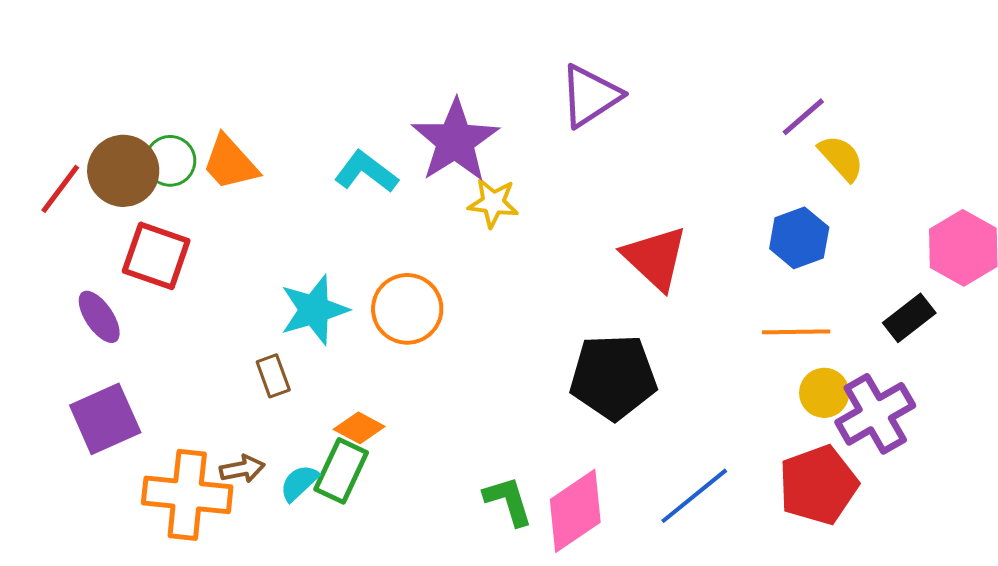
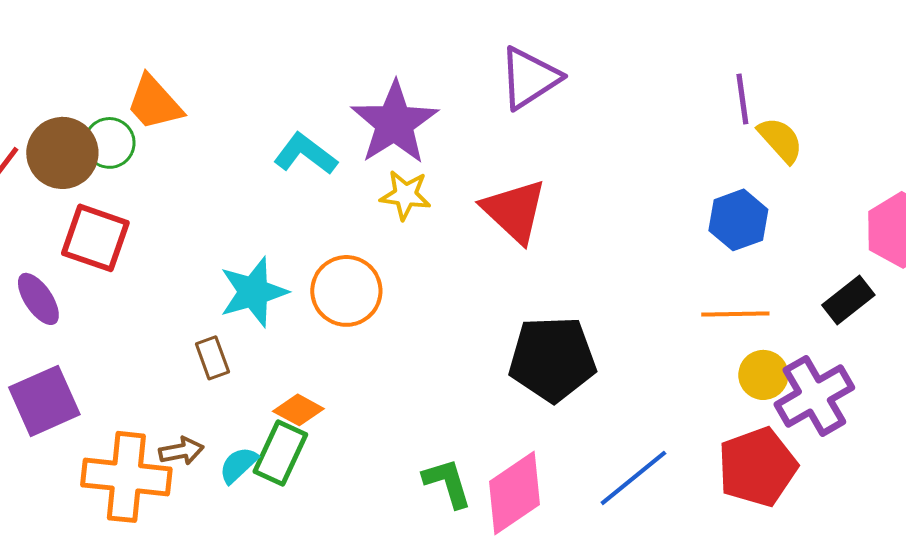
purple line: (803, 117) -> (742, 99), turned -57
orange trapezoid: (230, 163) -> (154, 103), moved
yellow star: (493, 203) -> (405, 195), moved
red triangle: (655, 258) -> (514, 211), moved

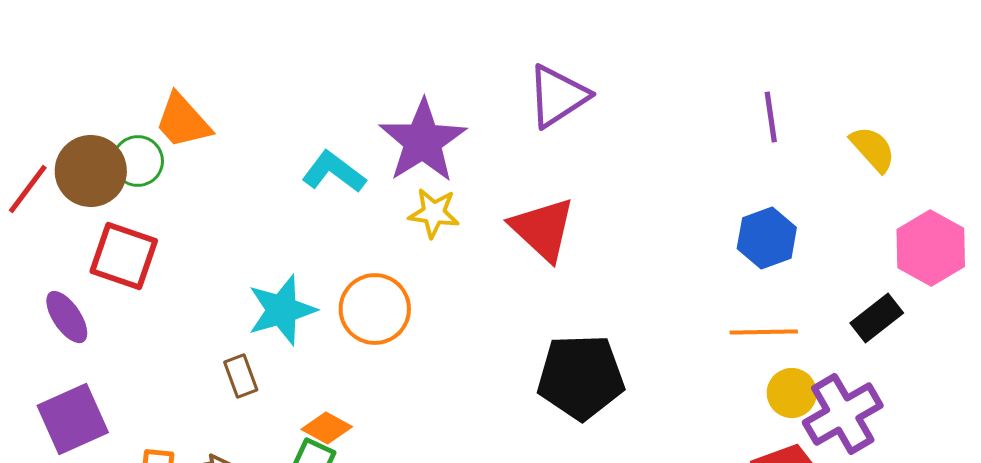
yellow semicircle: (780, 140) -> (873, 149), moved

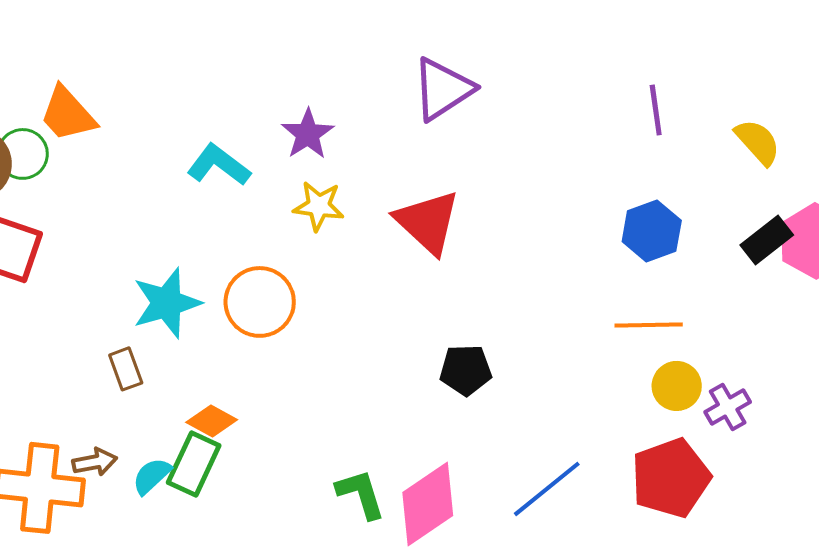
purple star: (423, 141) -> (308, 134), size x0.6
black rectangle: (877, 318) -> (767, 240), moved
black pentagon: (581, 377) -> (466, 370), size x0.6
purple cross: (843, 414) -> (728, 407), size x0.6

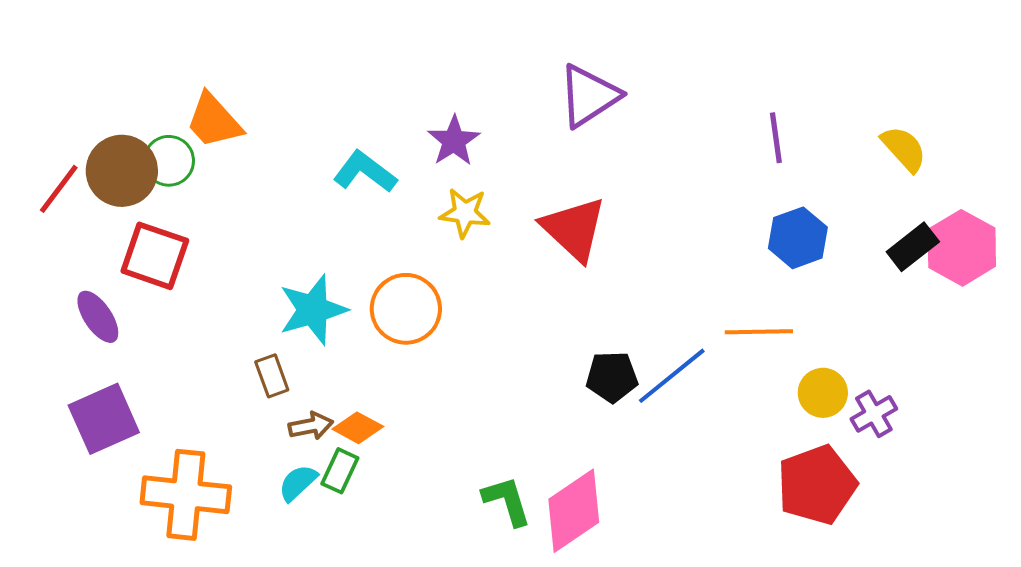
purple line: (656, 110) -> (776, 138), moved
orange line: (649, 325) -> (759, 332), moved
brown arrow: (95, 462) -> (311, 426), moved
green rectangle: (194, 464) -> (340, 471), size x0.7
blue line: (547, 489) -> (672, 376), moved

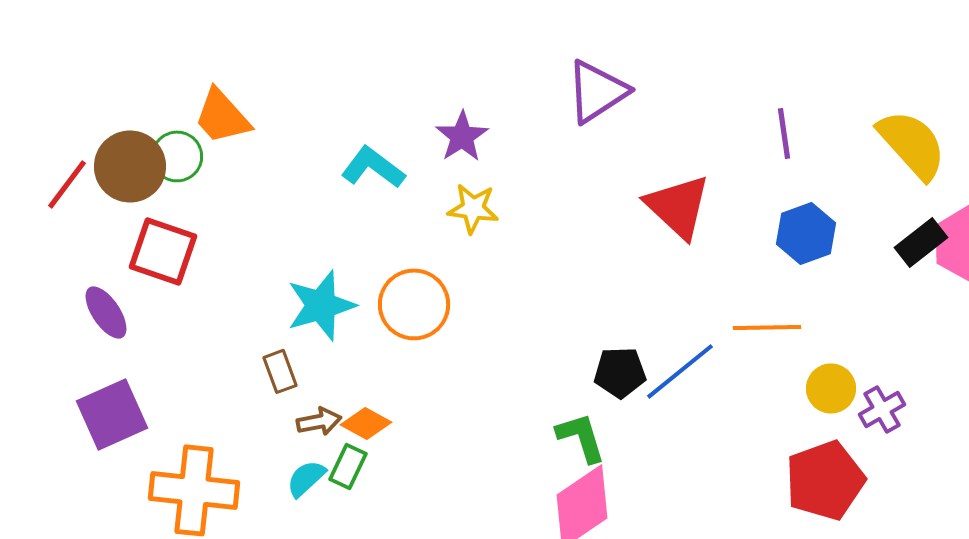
yellow semicircle: (904, 149) -> (912, 144), size x1.5
red triangle: (574, 229) -> (678, 206), moved
green L-shape: (507, 501) -> (581, 437), moved

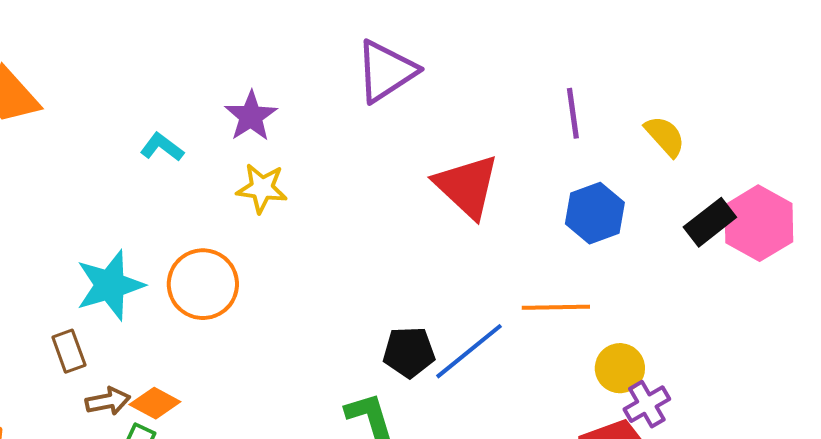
yellow semicircle: (912, 144) -> (665, 136), moved, size x0.6
cyan L-shape: (373, 167) -> (162, 147), size x0.7
purple cross: (882, 409) -> (647, 404), moved

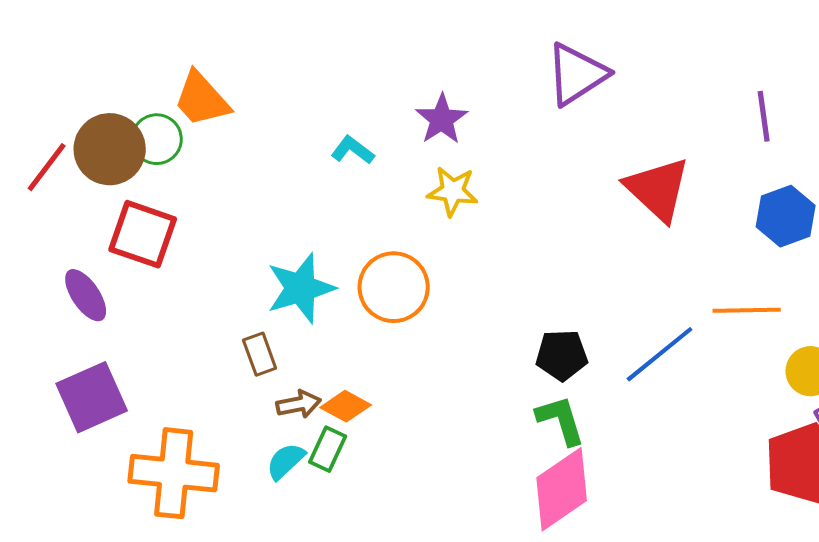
black pentagon: (409, 352) -> (562, 355), moved

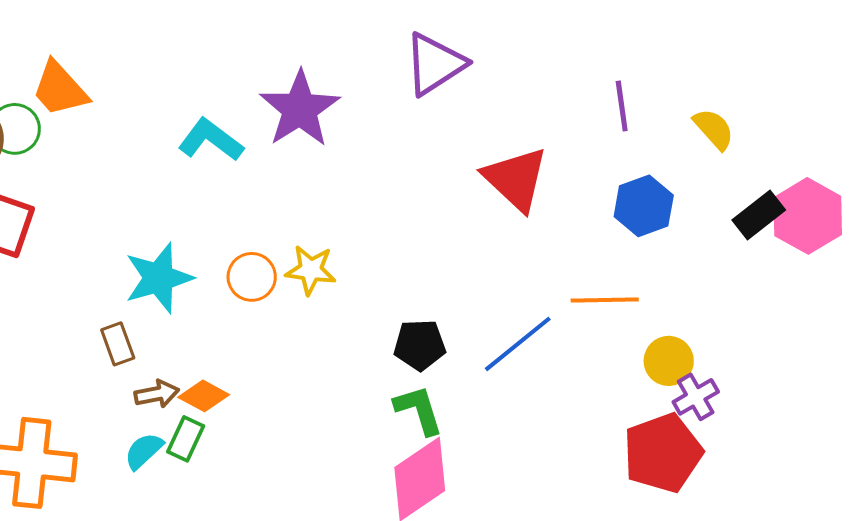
purple star: (442, 119) -> (300, 109), size x1.5
cyan L-shape: (353, 150) -> (211, 140), size x1.5
yellow star: (453, 191) -> (311, 270), moved
orange circle: (394, 287) -> (252, 277), size x0.7

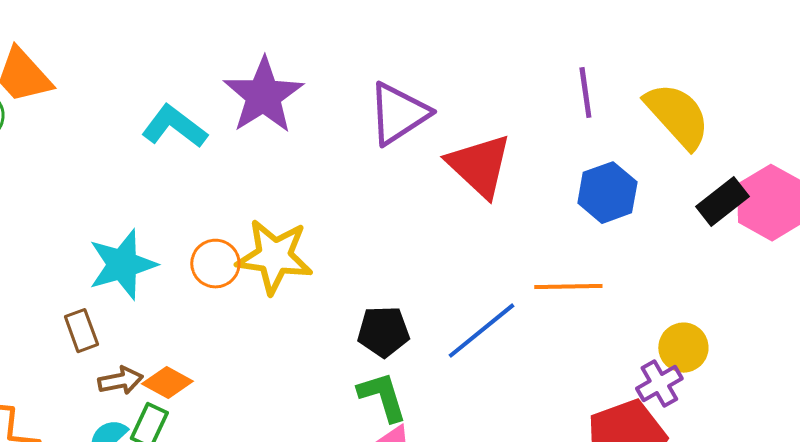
purple triangle: (435, 64) -> (398, 114), moved
yellow semicircle: (714, 129) -> (677, 116), size x1.6
yellow star: (311, 270) -> (274, 257), size x1.5
yellow circle: (669, 361) -> (683, 348), moved

